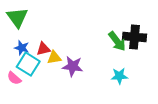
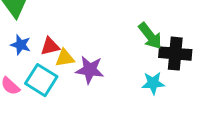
black cross: (134, 37) -> (175, 54), moved
cyan square: (28, 64) -> (41, 80), moved

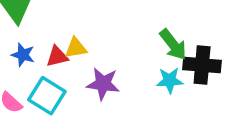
yellow triangle: (65, 58) -> (76, 48), moved
cyan star: (153, 83) -> (170, 80), moved

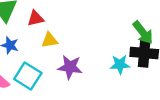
green arrow: (173, 45) -> (143, 33), moved
red triangle: (57, 56) -> (35, 18), moved

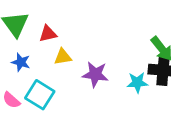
purple star: (70, 67) -> (95, 74), moved

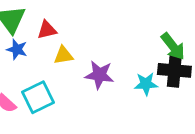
blue star: (21, 62) -> (17, 49), moved
cyan square: (40, 95) -> (38, 97), turned 32

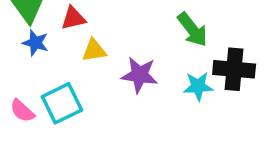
green arrow: (173, 46) -> (192, 30), moved

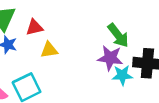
purple star: (139, 75) -> (110, 58), moved

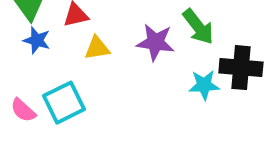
purple star: (110, 58) -> (155, 42), moved

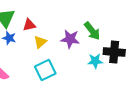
yellow triangle: (97, 48) -> (40, 42), turned -32
cyan square: (64, 103) -> (45, 70), moved

